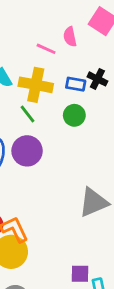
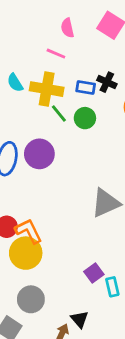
pink semicircle: (70, 37) -> (67, 28), moved
green line: (27, 114) -> (59, 114), moved
purple square: (80, 274) -> (94, 273), turned -36

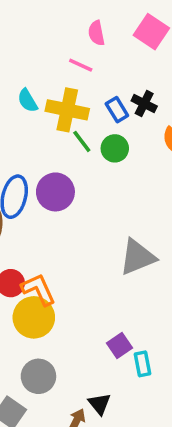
blue rectangle: (86, 88) -> (117, 110), turned 48

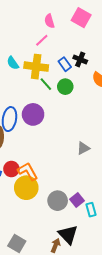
pink line: (81, 65) -> (42, 40), turned -64
gray triangle: (137, 257) -> (83, 148), size x0.6
gray circle: (38, 376) -> (58, 201), moved
black triangle: (99, 404) -> (68, 235), size x1.5

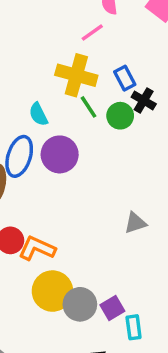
black cross: (80, 59) -> (144, 100), moved
cyan semicircle: (13, 63) -> (38, 114), moved
orange L-shape: (28, 171) -> (37, 248), turned -45
yellow circle: (26, 188) -> (52, 291), moved

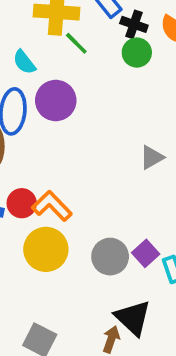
green circle: (120, 116) -> (137, 53), moved
orange L-shape: (37, 248) -> (52, 206), turned 33
yellow circle: (52, 291) -> (46, 249), moved

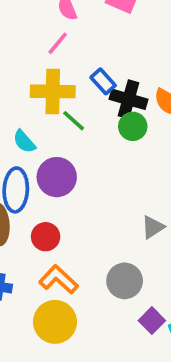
black cross: (134, 24) -> (128, 99), size x1.4
red circle: (22, 203) -> (46, 237), moved
gray circle: (110, 257) -> (125, 281), moved

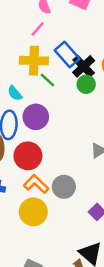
blue rectangle: (103, 81) -> (67, 54), size x1.5
black cross: (128, 99) -> (84, 66), turned 30
red circle: (46, 237) -> (28, 156), size x1.5
gray circle: (125, 281) -> (64, 187), moved

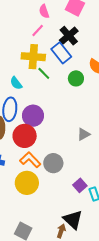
black cross: (84, 66) -> (69, 36), moved
purple circle: (36, 117) -> (33, 116), moved

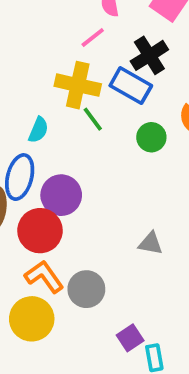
blue rectangle: (61, 53) -> (131, 86), turned -30
cyan semicircle: (16, 83) -> (38, 130), turned -128
gray triangle: (84, 134) -> (150, 243), turned 32

